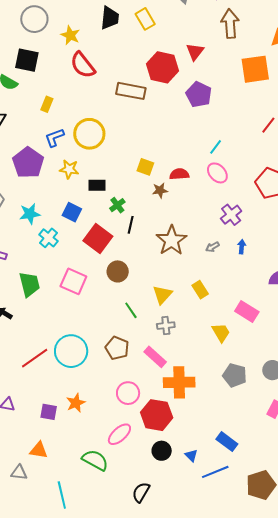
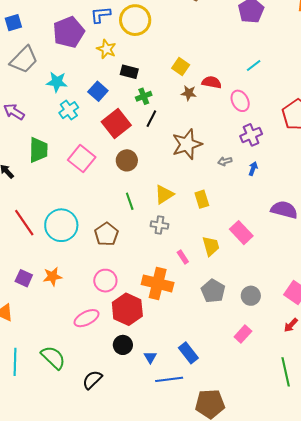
pink ellipse: (217, 173) -> (240, 101), moved
pink rectangle: (155, 357) -> (183, 257), moved, size x0.6
red line: (35, 358) -> (24, 223), turned 76
green semicircle: (95, 460) -> (53, 358), moved

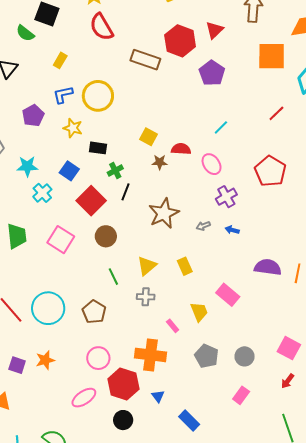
purple pentagon: (69, 32) -> (33, 116), size x0.7
blue arrow: (253, 169) -> (232, 230), turned -88
blue triangle: (150, 357) -> (158, 396), moved

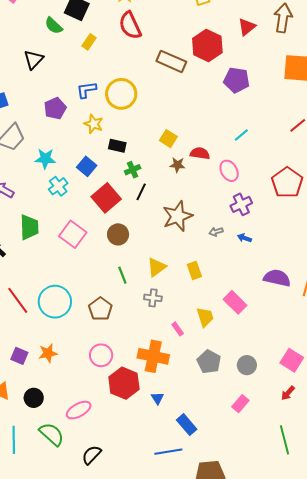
red triangle: (214, 30) -> (247, 27), moved
yellow rectangle: (60, 60) -> (89, 42), moved
purple pentagon: (212, 73) -> (237, 80), turned -30
pink ellipse: (84, 398) -> (79, 410), moved
black circle: (123, 420) -> (34, 398), moved

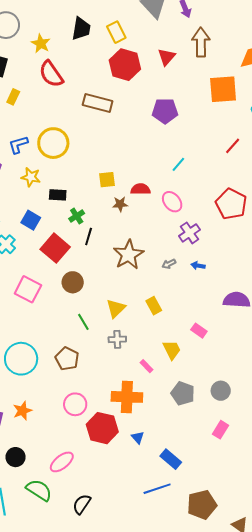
red hexagon: (207, 45) -> (125, 65), moved
yellow square: (168, 139) -> (107, 180), turned -30
pink rectangle: (235, 302) -> (199, 331), size x0.7

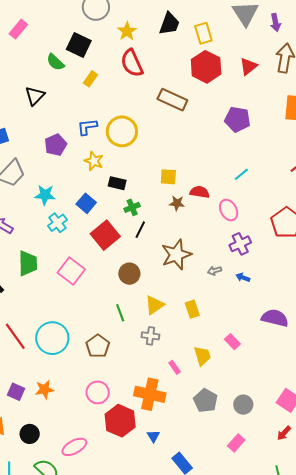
brown circle: (73, 282) -> (129, 274), moved

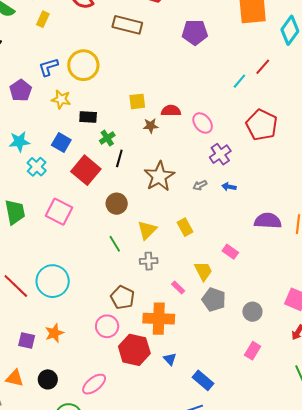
cyan line: (241, 174) -> (239, 81), moved
brown pentagon: (98, 346) -> (123, 297), moved
gray pentagon: (205, 401) -> (214, 300), moved

